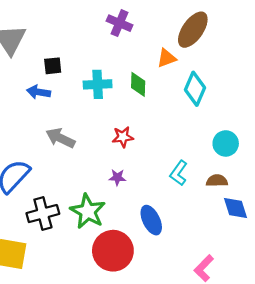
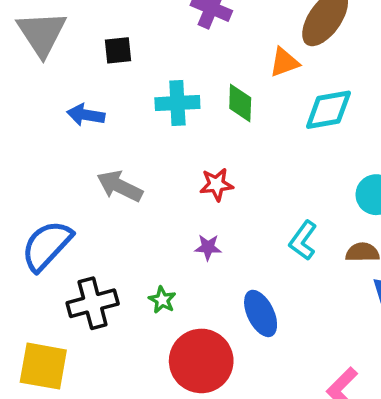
black square: (53, 66) -> (118, 50), moved
cyan diamond: (195, 89) -> (328, 110), turned 56
green star: (88, 211) -> (162, 300), size x0.5

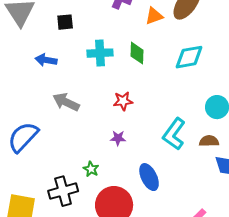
orange triangle: (284, 62) -> (154, 16), moved
cyan L-shape: (303, 240) -> (174, 134), size x1.4
black cross: (93, 303) -> (63, 191), moved

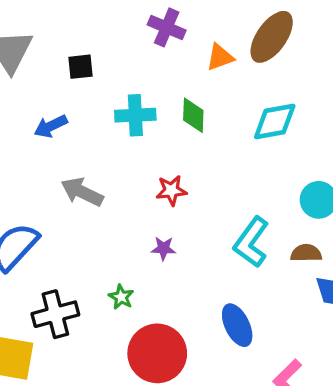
blue arrow: (46, 60) -> (51, 126), turned -35
blue ellipse: (149, 177) -> (237, 325), moved
black cross: (63, 191) -> (55, 314), moved

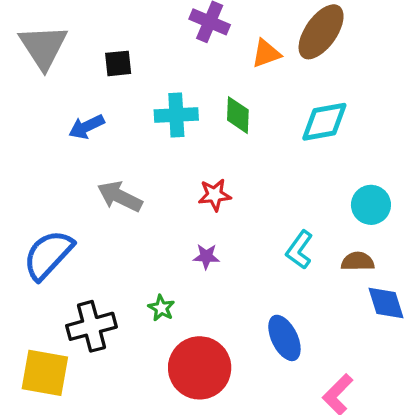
cyan L-shape: (251, 242) -> (299, 250), size x0.7

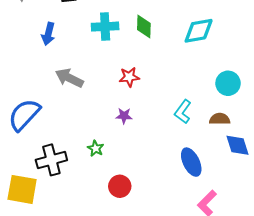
blue arrow: (86, 127) -> (48, 34), turned -50
blue ellipse: (284, 338) -> (191, 162), moved
red circle: (200, 368) -> (120, 186), size x0.6

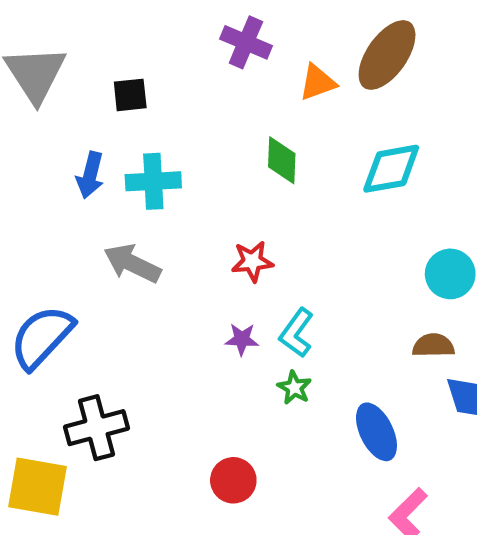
cyan cross: (105, 27) -> (153, 181), moved
cyan L-shape: (183, 112) -> (296, 333), moved
green star: (96, 148) -> (294, 388), moved

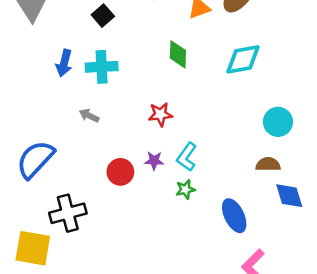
black square: (130, 95) -> (103, 16), moved, turned -35
gray arrow: (132, 263) -> (89, 116), size x0.6
green star: (294, 388) -> (185, 189), turned 30
red circle: (233, 480) -> (120, 172), moved

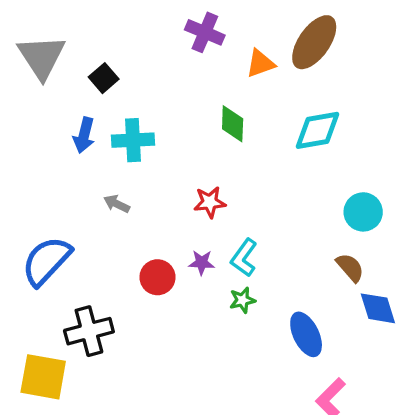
black square: (103, 16) -> (104, 78), moved
brown semicircle: (268, 164) -> (350, 267), turned 50

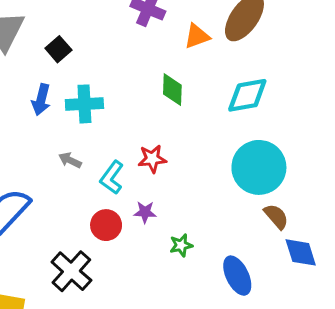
cyan circle: (363, 212) -> (259, 167), moved, size x1.6
cyan L-shape: (244, 258) -> (112, 177), moved
black cross: (89, 331) -> (71, 271), moved, turned -33

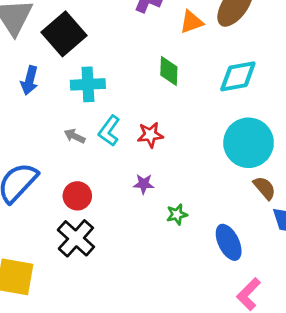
black square: (58, 49) -> (64, 34), size x1.8
blue arrow: (41, 100) -> (30, 80), moved
cyan L-shape: (112, 177) -> (109, 131), moved
red circle: (106, 225) -> (77, 196), moved

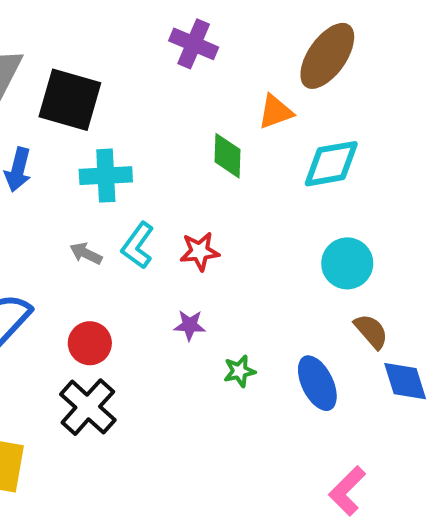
orange triangle: (191, 22) -> (275, 112), moved
black square: (64, 34) -> (70, 100), turned -33
cyan circle: (249, 143) -> (347, 263), size x0.7
blue ellipse: (229, 242) -> (317, 383), moved

